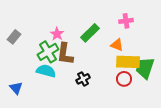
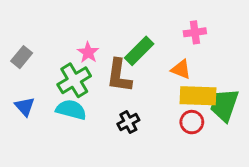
brown L-shape: (65, 54) -> (119, 76), moved
blue triangle: (16, 88) -> (25, 107), moved

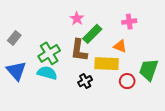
pink star: (88, 52) -> (77, 18), moved
yellow rectangle: (198, 96) -> (107, 64), moved
blue triangle: (25, 107) -> (16, 71), size x1.5

